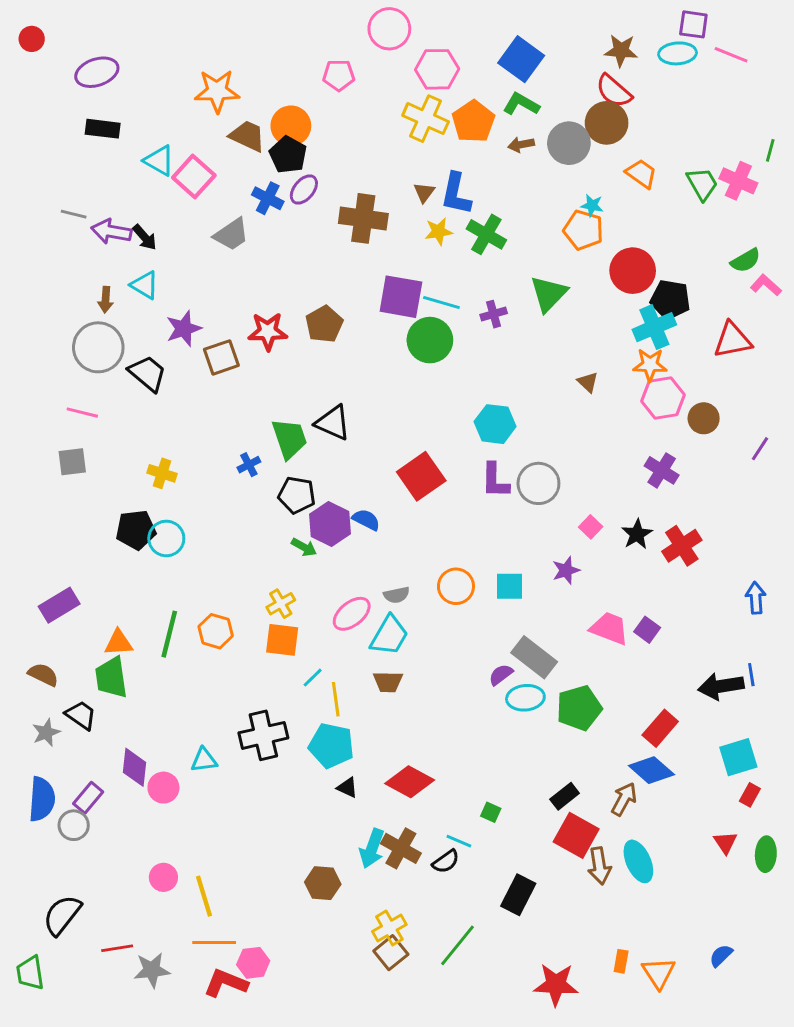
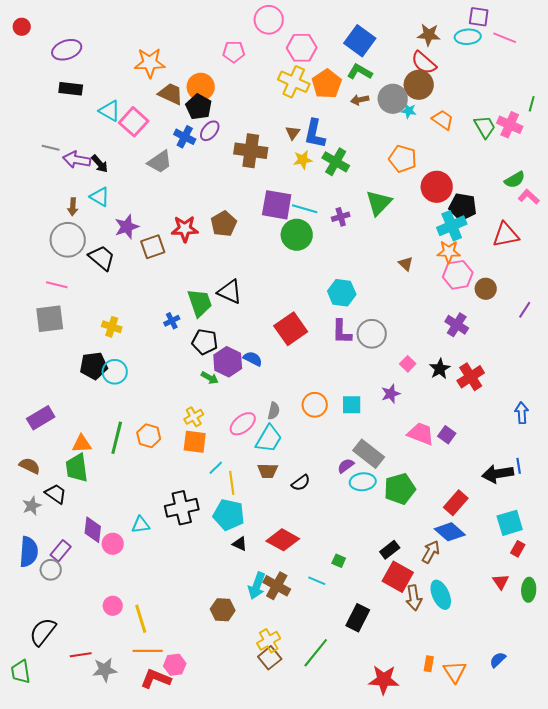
cyan star: (592, 205) -> (409, 111), moved
gray square: (72, 462) -> (50, 319), size x1.4
gray semicircle: (397, 595) -> (274, 411), turned -66
black semicircle: (446, 861) -> (301, 483), moved

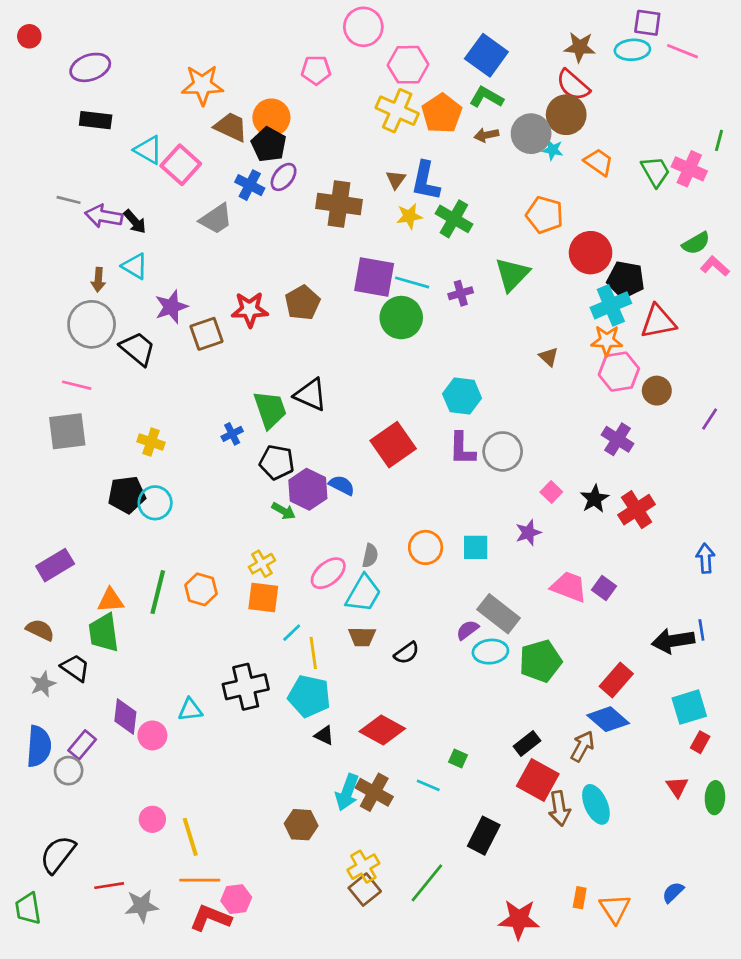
red triangle: (506, 235) -> (658, 322), moved

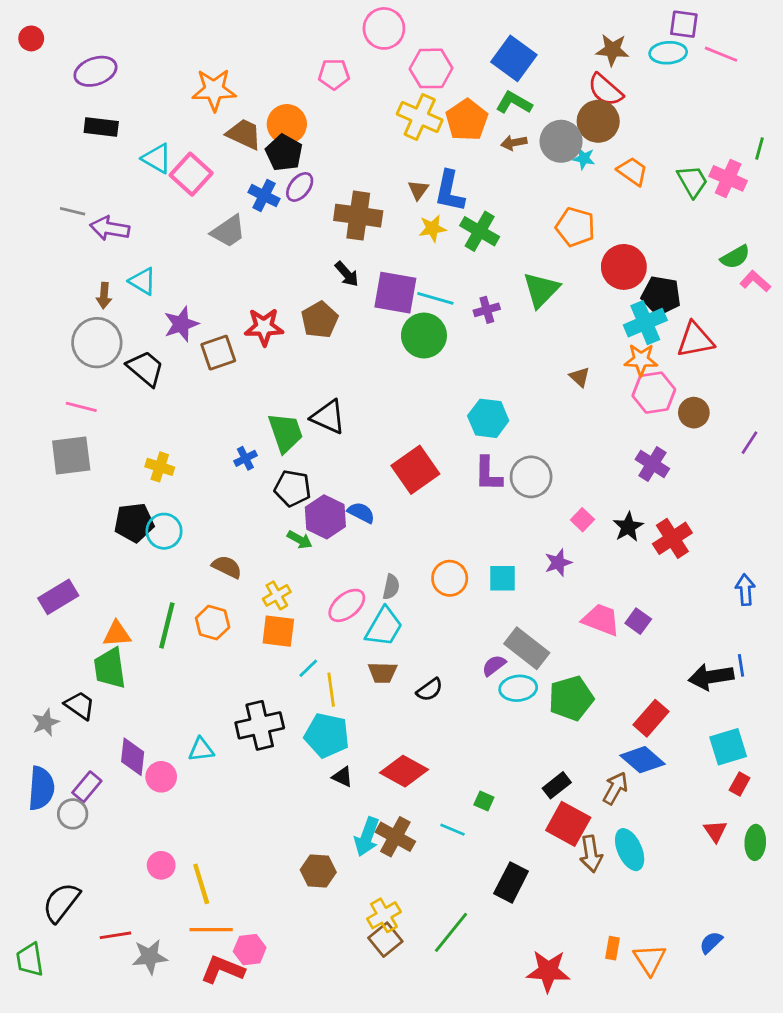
black arrow: (135, 222) -> (347, 274), moved
brown semicircle: (40, 630) -> (227, 567), moved

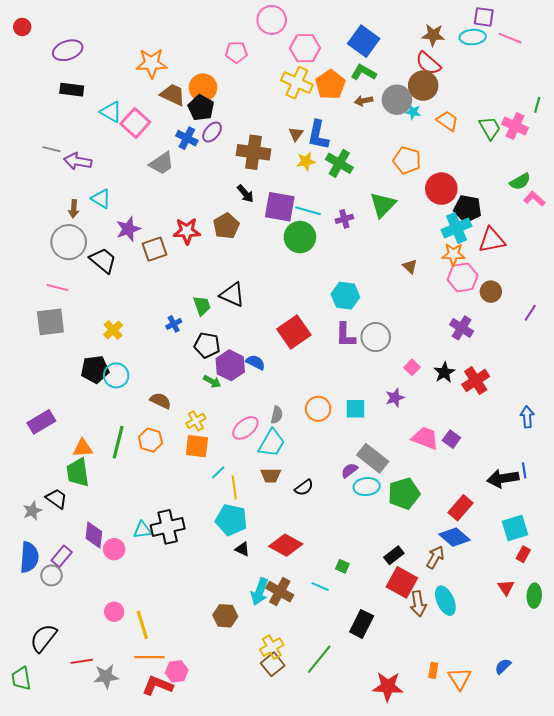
green trapezoid: (285, 433) -> (202, 306), size x0.7
yellow cross: (160, 467) -> (113, 330), turned 30
black cross: (260, 725) -> (168, 527), moved

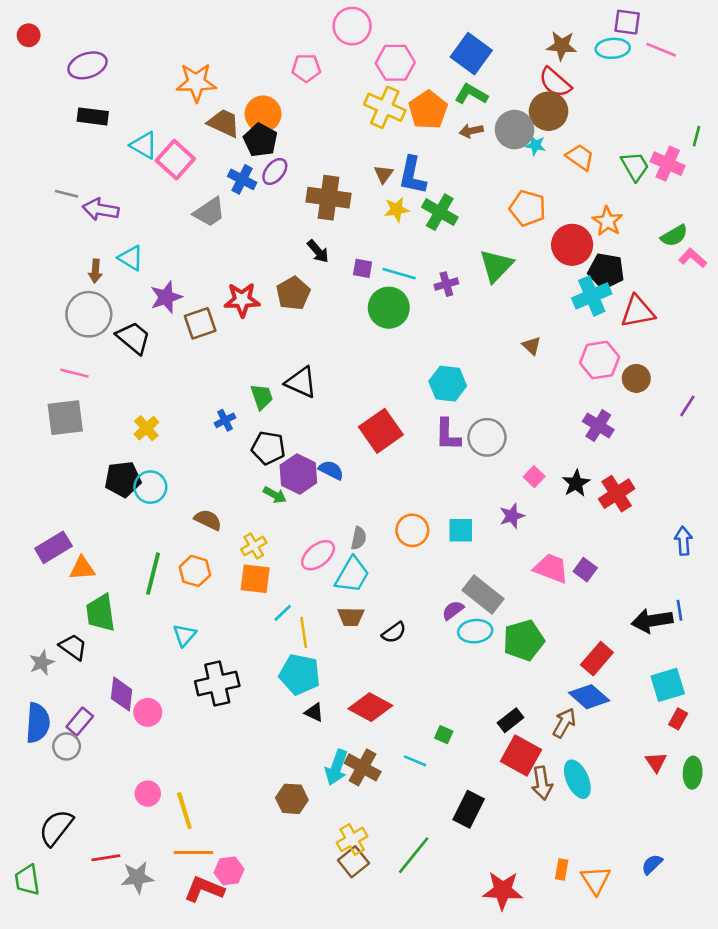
purple square: (280, 207) -> (363, 268), size x0.5
orange star: (453, 254) -> (607, 221), moved, turned 30
orange triangle: (83, 448) -> (82, 568), moved
cyan triangle: (142, 530) -> (184, 635), moved, turned -42

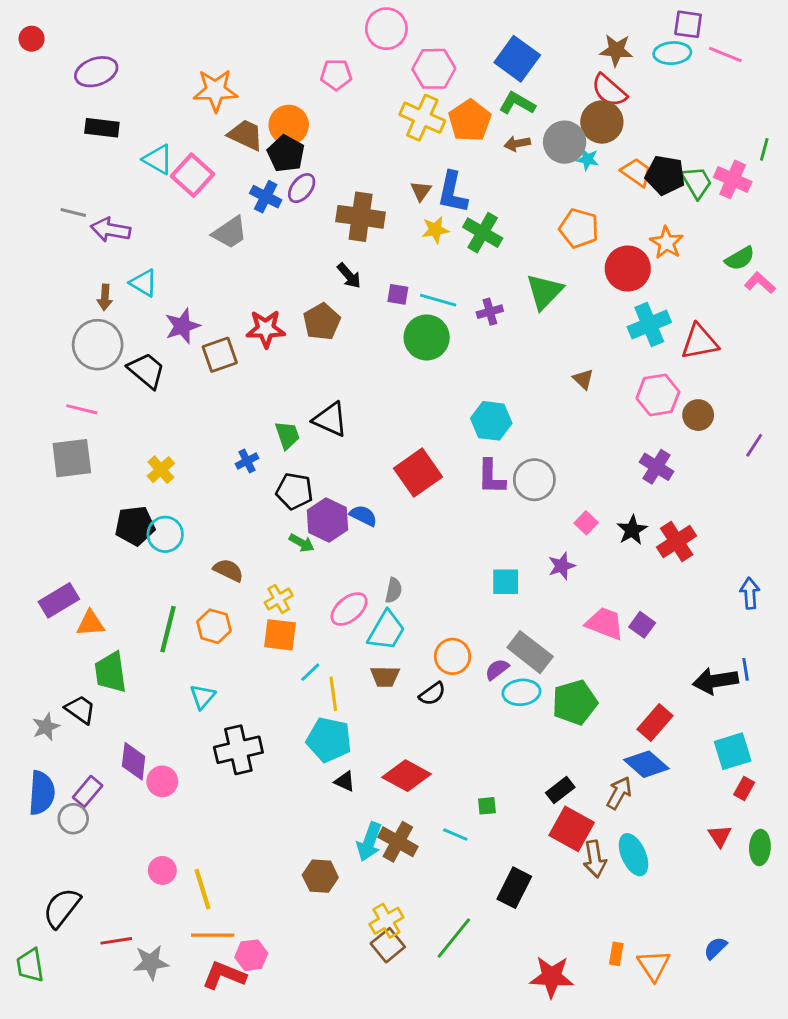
black pentagon: (606, 271) -> (665, 175), moved
orange circle: (412, 530) -> (452, 656), moved
green square: (444, 735) -> (487, 806), turned -30

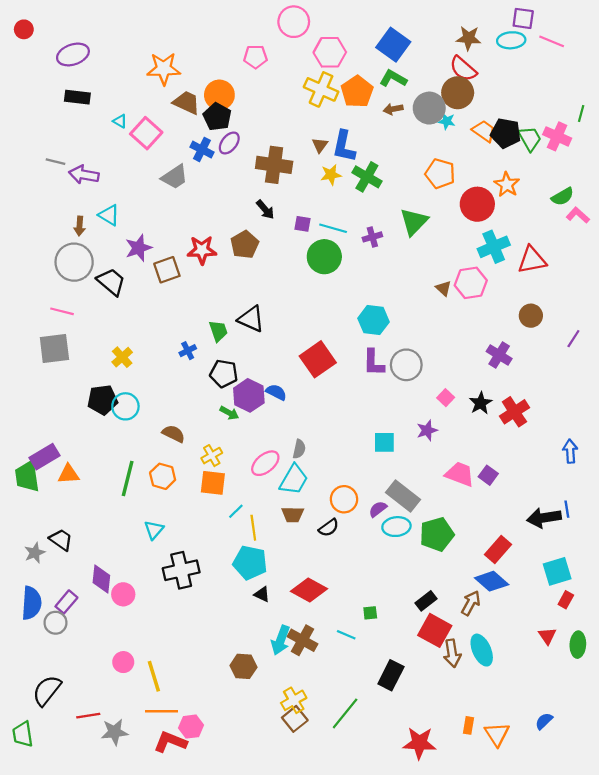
cyan triangle: (158, 159) -> (120, 121), size x0.6
pink hexagon: (658, 395) -> (471, 283), moved
green trapezoid: (111, 672) -> (27, 476), moved

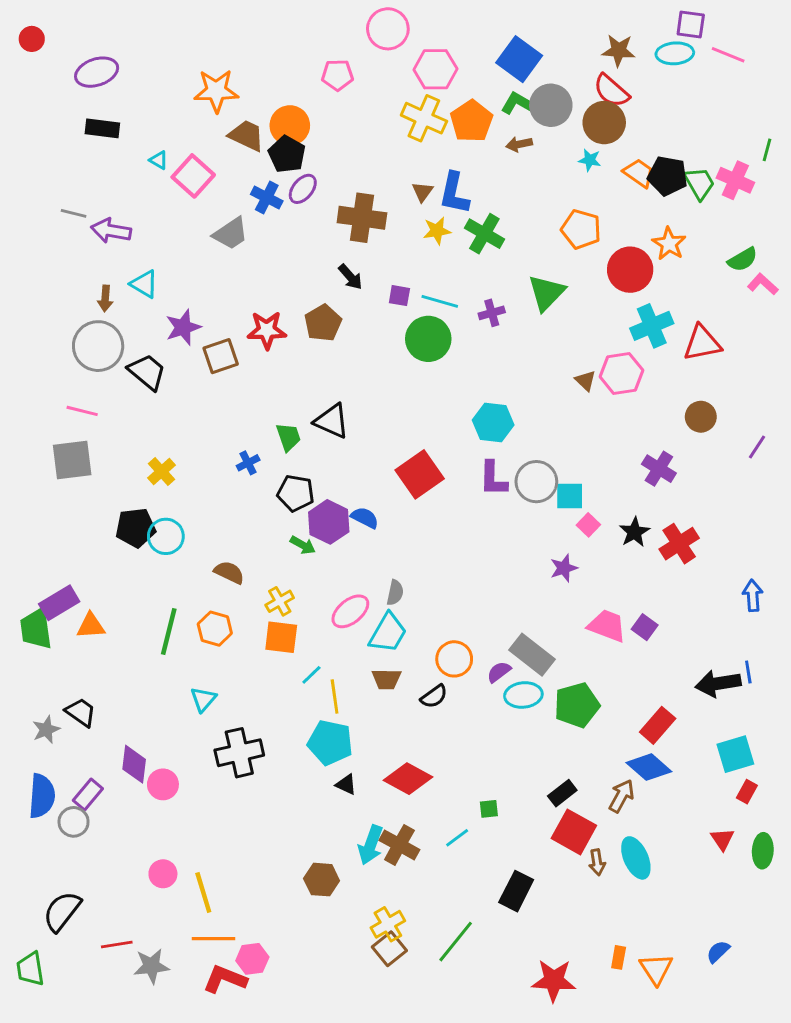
gray circle: (429, 108) -> (551, 105), moved
cyan square: (384, 442) -> (570, 496), moved
cyan line: (346, 635) -> (457, 838), turned -60
brown arrow: (452, 653) -> (597, 862), size x0.7

